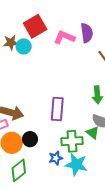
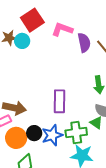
purple semicircle: (87, 33) -> (84, 43), moved
blue star: (56, 158) -> (52, 135), moved, size x1.5

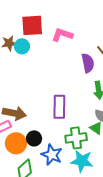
red square: (32, 20) -> (32, 25), turned 30
purple semicircle: (84, 43) -> (88, 63), moved
blue star: (52, 135) -> (52, 155), moved, turned -30

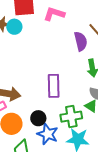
black circle: (34, 138) -> (38, 118), moved

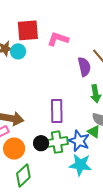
green cross: (71, 117) -> (57, 142), moved
blue star: (48, 134) -> (79, 141), moved

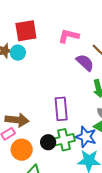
pink L-shape: (58, 39) -> (69, 36), moved
purple semicircle: (84, 67) -> (85, 63), turned -30

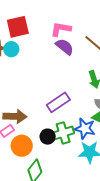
purple semicircle: (85, 63) -> (65, 47), moved
purple rectangle: (61, 109) -> (58, 102), turned 65

